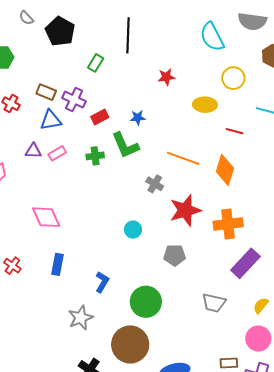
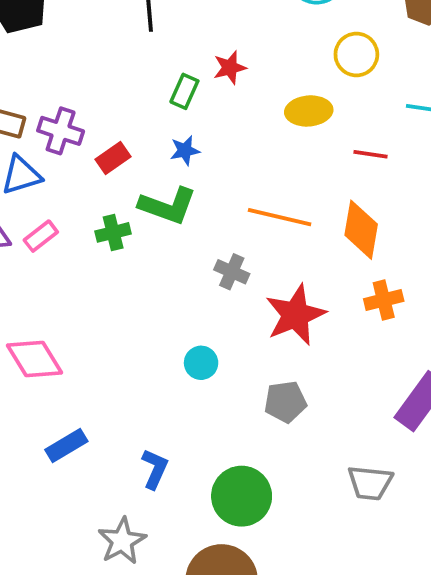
green rectangle: (96, 63) -> (184, 91), moved
green L-shape: (125, 145) -> (168, 206), turned -40
orange cross: (228, 224) -> (384, 300), moved, size x0.7
blue rectangle: (57, 264) -> (66, 445), turned 55

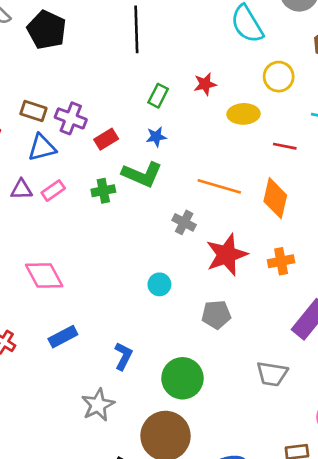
red star: (230, 68) -> (205, 84), moved
orange cross: (384, 300) -> (281, 261), moved

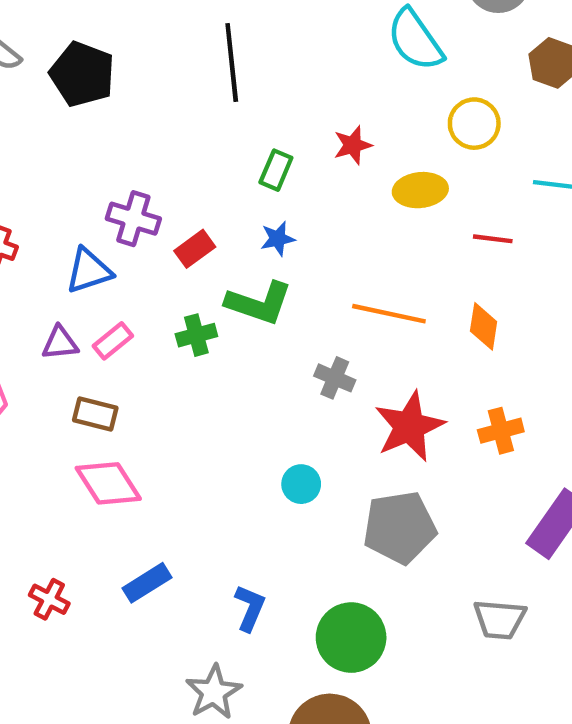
brown rectangle: (33, 111) -> (95, 414), moved
orange diamond: (275, 198) -> (484, 326), size x0.7
gray pentagon: (216, 315) -> (400, 527), size x1.5

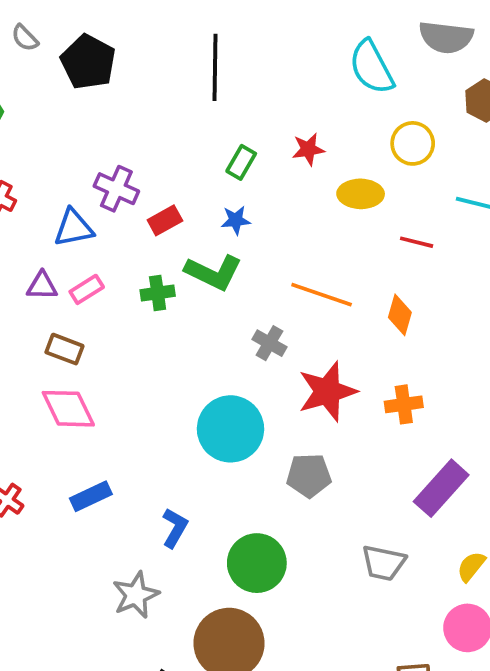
cyan circle: (301, 484) -> (230, 429), size x2.0
gray pentagon: (400, 527) -> (309, 475), size x0.7

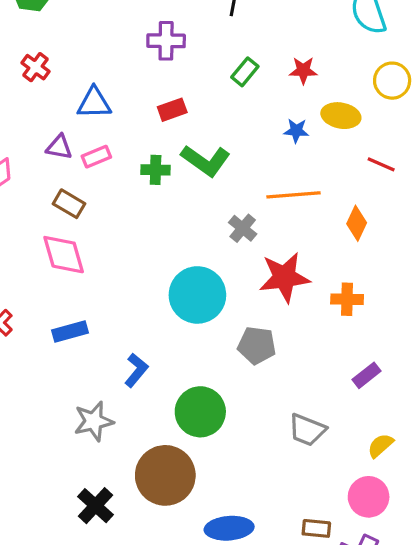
purple cross: (116, 189) -> (166, 41), moved, turned -33
blue star: (236, 220) -> (296, 131), moved
orange line: (322, 295) -> (294, 195), turned -33
purple rectangle: (441, 488) -> (366, 375), size x0.6

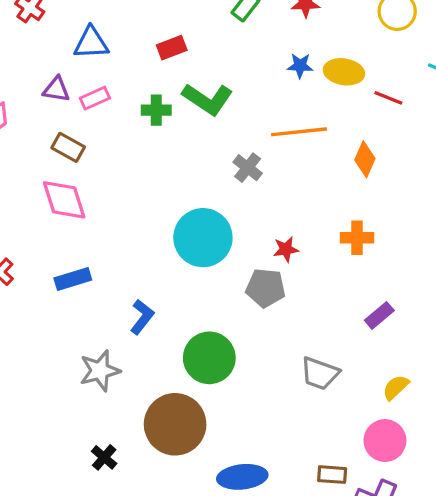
yellow ellipse: (341, 116) -> (344, 72), moved
red star: (284, 277) -> (286, 249), moved, size x0.5
black cross: (96, 506) -> (104, 457), size x0.7

